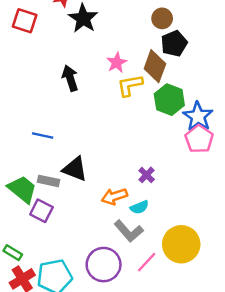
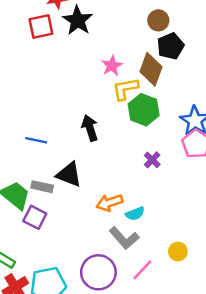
red square: (25, 21) -> (41, 27), moved, turned -30
black arrow: (70, 78) -> (90, 128), moved
green hexagon: (169, 100) -> (144, 110), moved
purple cross: (147, 175) -> (152, 160), moved
yellow circle: (181, 244) -> (178, 252), size x0.5

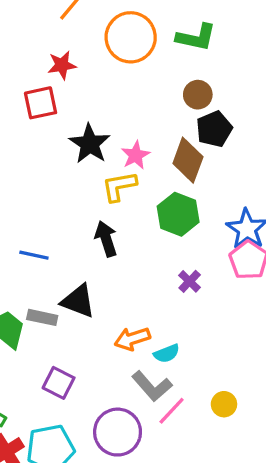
black star: (78, 20) -> (90, 144), moved
yellow L-shape: (125, 89) -> (119, 186), moved
purple square: (35, 217) -> (59, 383), moved
pink line: (142, 270) -> (172, 411), moved

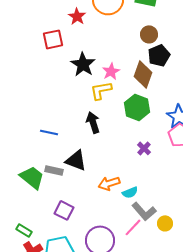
red star: (62, 65) -> (77, 16), moved, turned -30
gray L-shape: (152, 386) -> (144, 211), moved

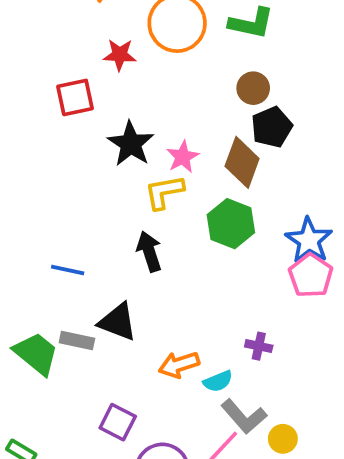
red star: (77, 16) -> (120, 55), turned -30
purple cross: (144, 148) -> (259, 346), moved, turned -32
purple square: (64, 210) -> (118, 422), moved

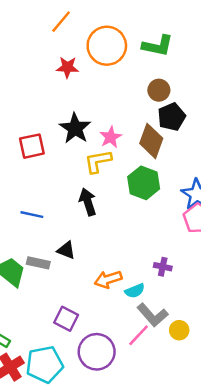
red square: (75, 97) -> (32, 146), moved
black triangle: (118, 322) -> (66, 250), size x0.7

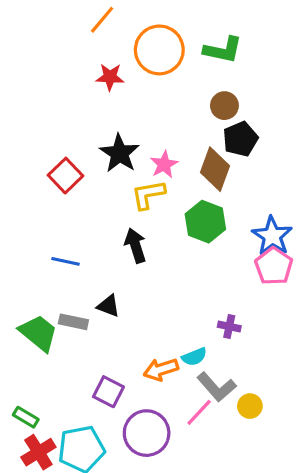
red square: (32, 146) -> (65, 176), turned -32
orange arrow: (108, 279) -> (161, 369), moved

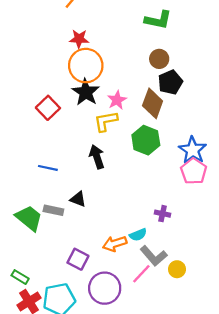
orange circle: (159, 50) -> (86, 66), moved

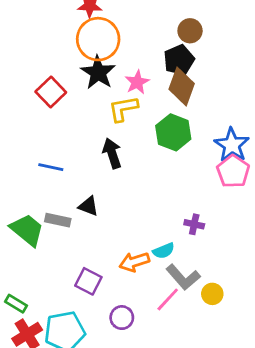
black pentagon: (170, 82) -> (179, 60), moved
purple circle: (105, 288) -> (122, 318), size x0.6

